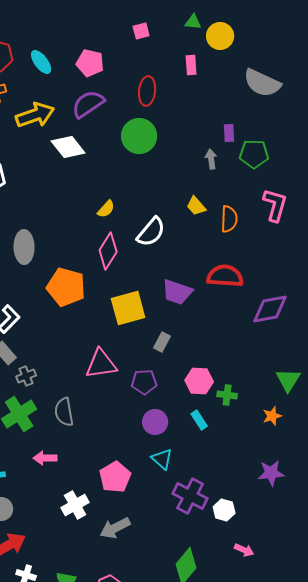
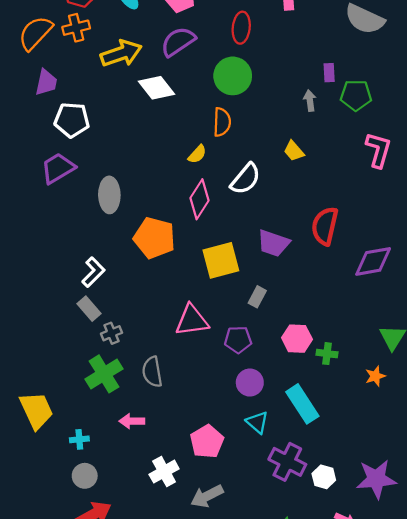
orange semicircle: (229, 219) -> (222, 122), moved
red semicircle: (225, 276) -> (325, 226), turned -81
cyan rectangle: (199, 420) -> (302, 404), moved, size x1.8
purple star: (271, 473) -> (376, 479), moved, size x1.4

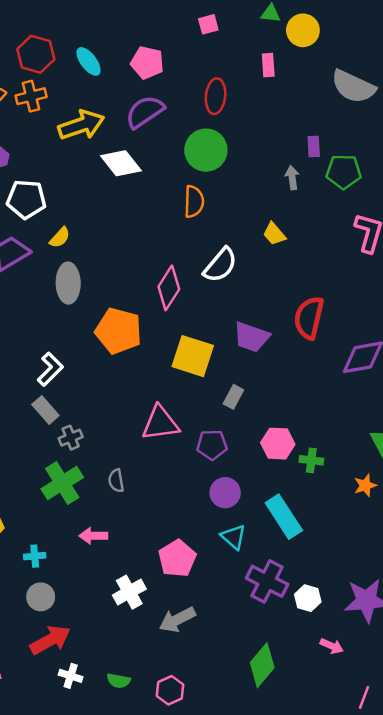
yellow semicircle: (197, 154) -> (60, 238), moved
yellow square: (221, 260) -> (193, 356), turned 33
gray semicircle: (152, 372) -> (116, 481), size x0.7

